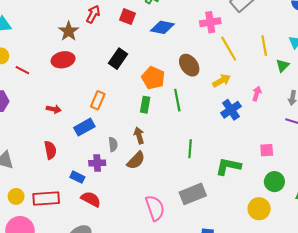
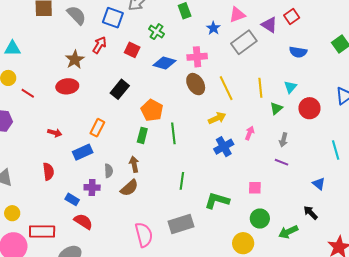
pink cross: (210, 22) -> (197, 57), moved
brown ellipse: (189, 65) -> (196, 84), moved
red rectangle: (46, 199) -> (42, 231), moved

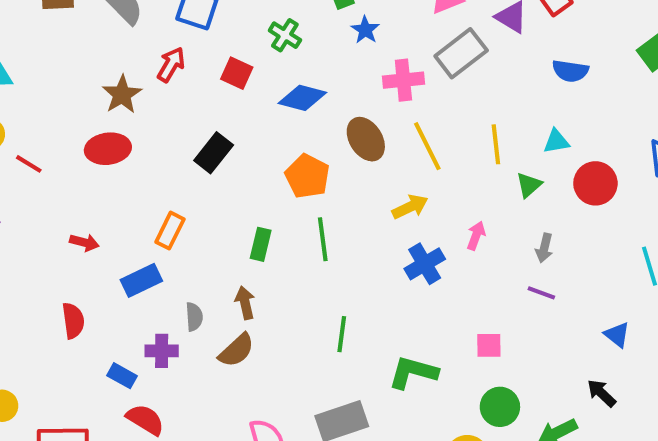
blue star: (213, 28) -> (365, 30), moved
pink cross: (197, 57) -> (403, 80), moved
cyan triangle: (290, 87) -> (556, 141), turned 40
orange pentagon: (152, 110) -> (307, 176), moved

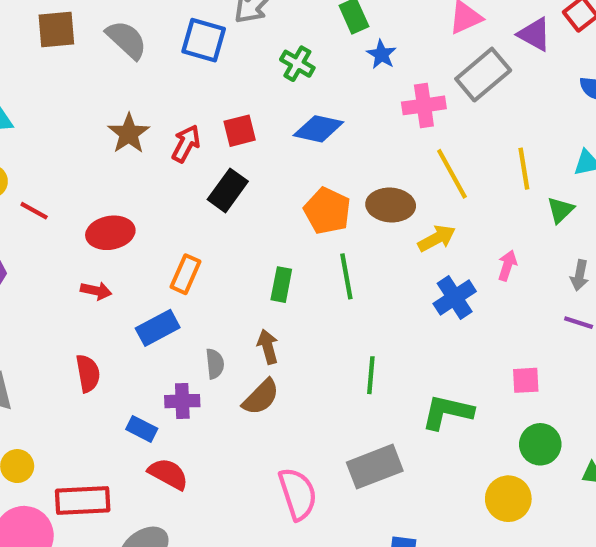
red arrow: (171, 65) -> (186, 144), moved
red square: (237, 73) -> (240, 131), moved, turned -36
brown ellipse: (366, 139) -> (391, 205), moved, turned -51
red ellipse: (108, 149) -> (110, 233), moved

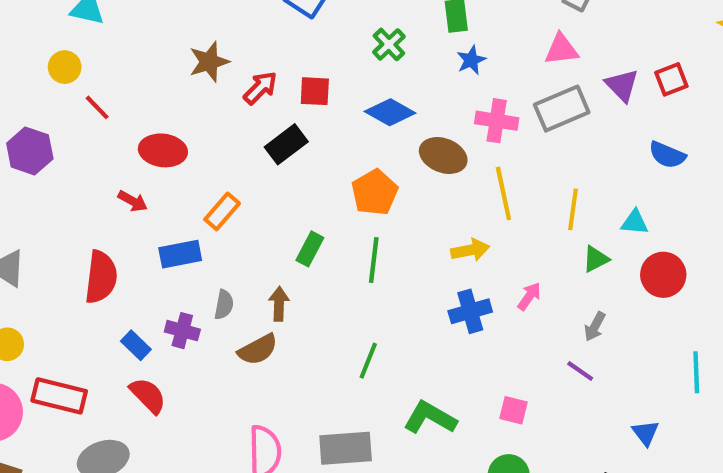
brown ellipse: (391, 205) -> (443, 155), moved
red semicircle: (88, 373) -> (101, 277), size x1.4

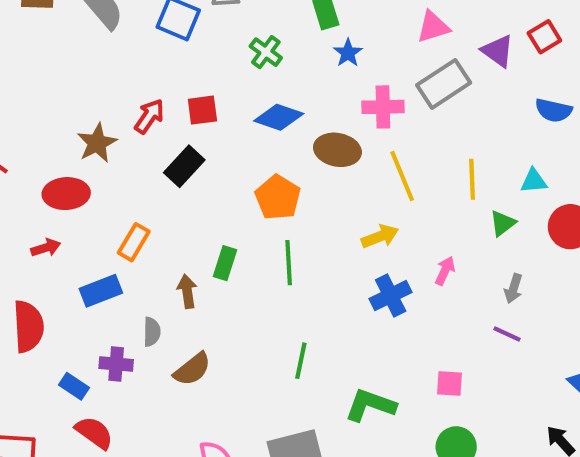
brown star: (209, 62) -> (97, 143), moved
red arrow: (133, 201) -> (46, 248), turned -36
brown arrow: (279, 304) -> (187, 291), moved

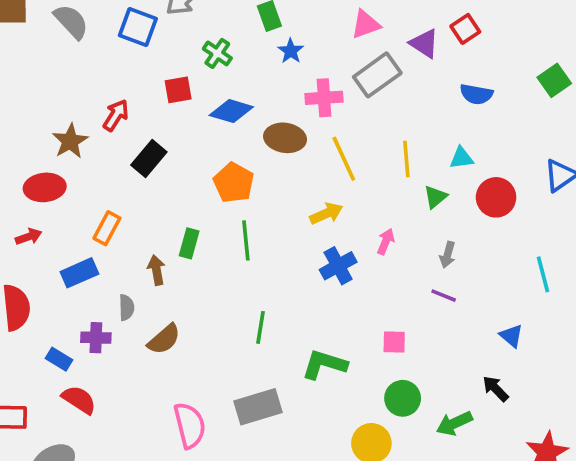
red square: (202, 110) -> (178, 90), moved

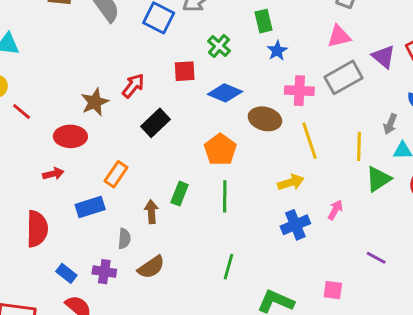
green triangle: (435, 197) -> (378, 179), size x1.4
gray arrow: (448, 255) -> (390, 124), moved
purple cross: (96, 338) -> (104, 272), moved

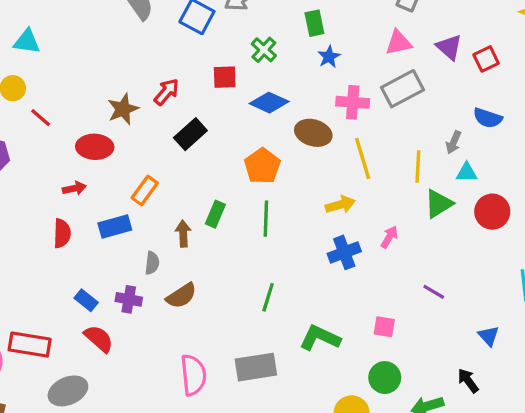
purple triangle: (384, 57) -> (449, 47), moved
red semicircle: (37, 229) -> (62, 233), moved, size x0.7

